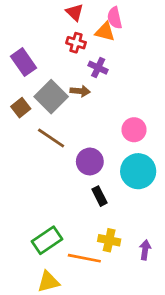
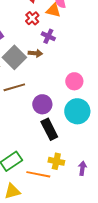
red cross: (76, 43) -> (32, 18), turned 32
brown line: (51, 138) -> (14, 87), turned -50
black rectangle: (99, 196) -> (49, 129), size x1.5

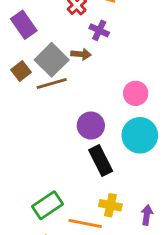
brown line: (14, 87) -> (52, 84), moved

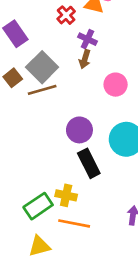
brown arrow: (81, 54) -> (85, 59), moved, turned 102
pink circle: (136, 93) -> (116, 85), moved
yellow cross: (110, 205) -> (66, 195), moved

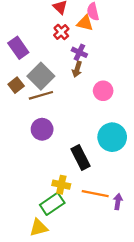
purple circle: (79, 130) -> (42, 129), moved
green rectangle: (38, 206) -> (52, 204), moved
orange line: (74, 223) -> (95, 194), moved

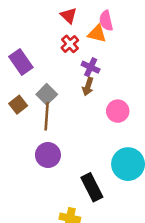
gray square: (41, 76) -> (47, 94), size x0.7
brown line: (41, 95) -> (47, 116), turned -70

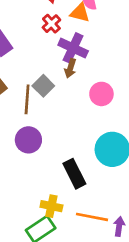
purple cross: (91, 67) -> (73, 48), size x1.5
gray square: (47, 94) -> (43, 86), moved

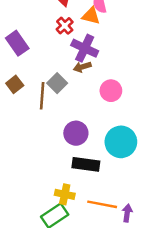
brown arrow: (70, 68) -> (82, 67), turned 56
purple circle: (28, 140) -> (76, 133), moved
black rectangle: (74, 174) -> (86, 164), turned -55

